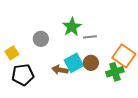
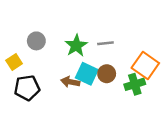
green star: (72, 27) -> (76, 46), moved
gray circle: (41, 39) -> (36, 41), moved
cyan square: (74, 63) -> (87, 74), turned -36

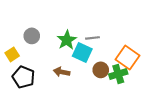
cyan square: (87, 74) -> (82, 52), moved
brown circle: (107, 74) -> (101, 70), moved
black pentagon: (27, 88) -> (24, 77), turned 30

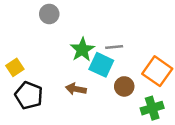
gray circle: (32, 36) -> (49, 14), moved
green cross: (118, 74) -> (152, 108), moved

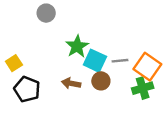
gray line: (114, 47) -> (120, 61), moved
brown circle: (124, 86) -> (101, 81), moved
green cross: (152, 108) -> (143, 88), moved

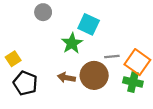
cyan square: (95, 61) -> (89, 24), moved
brown circle: (101, 81) -> (94, 75), size x1.6
green cross: (143, 88) -> (133, 82), turned 30

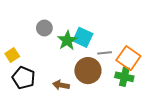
gray circle: (43, 12) -> (44, 28), moved
cyan square: (89, 24) -> (83, 37), moved
brown arrow: (66, 78) -> (61, 85), moved

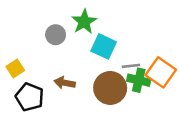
green star: (67, 40) -> (84, 22), moved
green cross: (124, 77) -> (139, 80), moved
brown arrow: (61, 85) -> (65, 83), moved

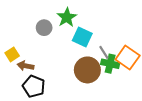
gray line: (131, 66) -> (104, 52), turned 64
brown arrow: (65, 83) -> (26, 66), moved
black pentagon: (30, 97) -> (34, 86), moved

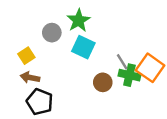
cyan square: (82, 37) -> (83, 47), moved
yellow square: (12, 54) -> (26, 56), moved
brown circle: (87, 70) -> (103, 82), size x0.6

